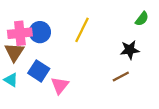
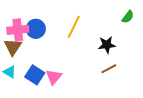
black star: (130, 50) -> (107, 45), moved
blue square: (39, 71) -> (35, 75), moved

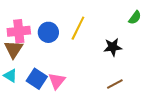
blue circle: (36, 29) -> (48, 32), moved
brown line: (109, 69) -> (115, 84), moved

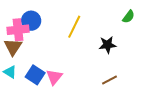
blue circle: (48, 32) -> (31, 21), moved

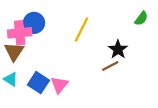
black star: (107, 45) -> (118, 49), turned -30
brown line: (109, 80) -> (110, 66), moved

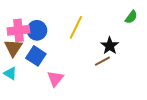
blue circle: (34, 23) -> (37, 30), moved
blue square: (38, 83) -> (36, 56), moved

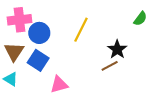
pink cross: (18, 30) -> (20, 20), moved
pink triangle: (55, 79) -> (59, 85), turned 36

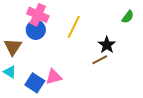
pink cross: (20, 20) -> (38, 15), moved, turned 30
blue square: (38, 60) -> (35, 83), moved

